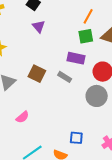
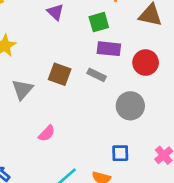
green square: (86, 36) -> (99, 22), moved
gray circle: (97, 96) -> (130, 106), moved

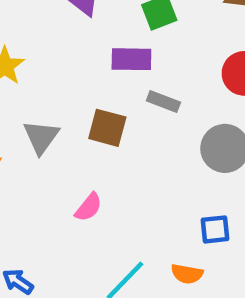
purple rectangle: (109, 49) -> (131, 59), moved
brown square: (60, 74) -> (107, 128), moved

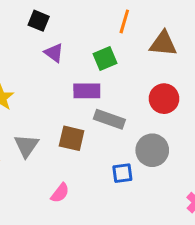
gray rectangle: (163, 101) -> (109, 119), size x1.4
blue square: (215, 229) -> (122, 173), moved

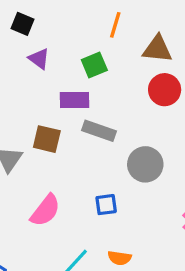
red circle: (164, 99) -> (165, 90), moved
brown square: (72, 138) -> (47, 139), moved
blue square: (122, 173) -> (106, 205), moved
pink semicircle: (60, 193) -> (45, 210), size x1.5

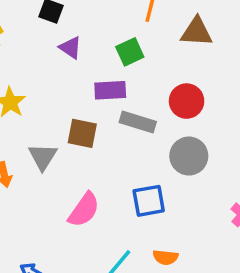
red circle: (165, 90) -> (187, 101), moved
blue square: (106, 205) -> (149, 201), size x1.4

